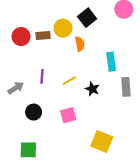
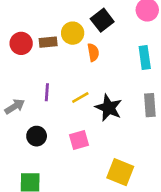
cyan rectangle: (111, 62) -> (145, 58), moved
black star: (92, 89) -> (109, 108), size x1.5

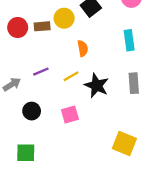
orange semicircle: (93, 52) -> (83, 48), moved
purple line: (47, 92) -> (41, 72), turned 63
yellow square: (120, 172) -> (124, 144), moved

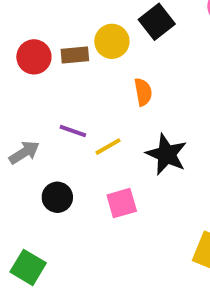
purple line: (41, 72) -> (73, 131), turned 42
yellow line: (71, 76) -> (108, 147), moved
green square: (26, 153) -> (28, 267), moved, turned 30

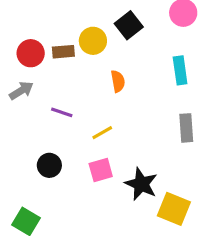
yellow line: (108, 147) -> (102, 133), moved
gray arrow: (24, 152) -> (21, 91), moved
black star: (166, 154) -> (141, 184), moved

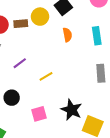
orange semicircle: (118, 81) -> (67, 35), moved
purple line: (62, 112) -> (20, 63), turned -56
pink square: (101, 170) -> (39, 114), moved

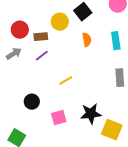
brown rectangle: (21, 24) -> (41, 37), moved
purple line: (20, 63) -> (42, 56), moved
black star: (71, 110) -> (91, 114), turned -30

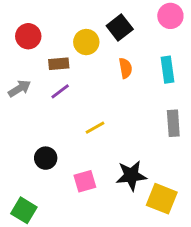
red circle: (20, 30) -> (28, 36), moved

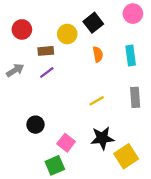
yellow line: (95, 128) -> (97, 101), moved
pink square: (85, 181) -> (66, 143), turned -36
yellow square: (162, 199) -> (126, 156), turned 35
green square: (24, 210) -> (55, 165), moved, turned 36

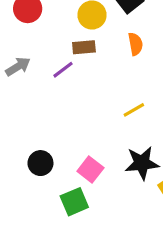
brown rectangle: (46, 51) -> (84, 47), moved
black circle: (36, 125) -> (40, 163), moved

